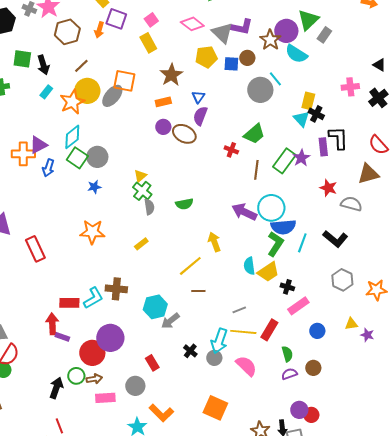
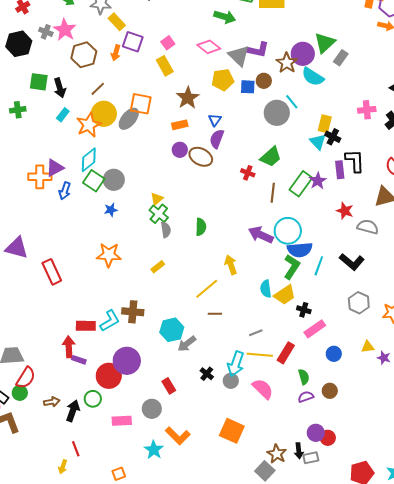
green semicircle: (184, 204) -> (201, 227), turned -78
brown arrow: (94, 379) -> (52, 402), moved

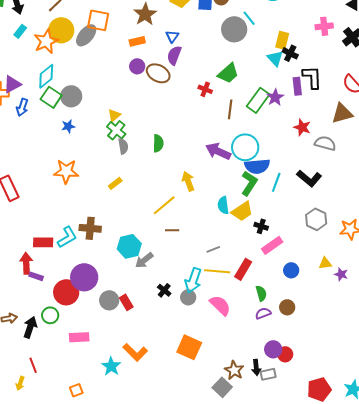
gray circle: (152, 409) -> (109, 300), moved

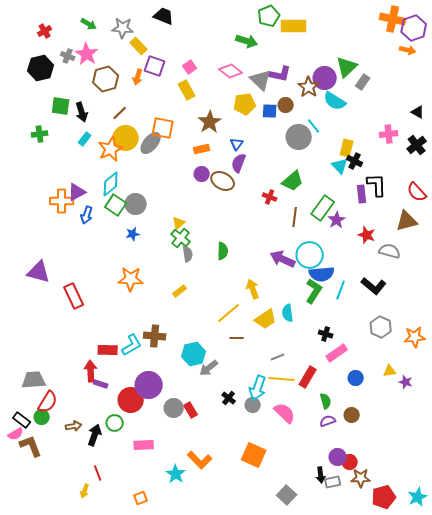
purple star: (275, 97) -> (337, 220), moved
yellow trapezoid: (242, 211) -> (266, 319), moved
brown star: (234, 370) -> (361, 478), moved, turned -30

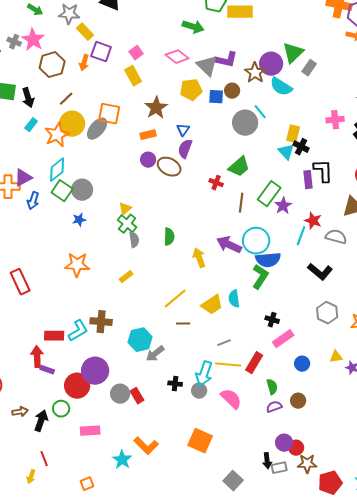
yellow arrow: (253, 289) -> (199, 258), moved
cyan line: (341, 290) -> (301, 236), moved
black cross: (229, 398) -> (175, 384), turned -32

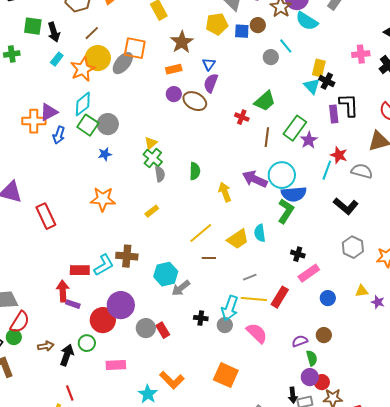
gray circle: (245, 123) -> (271, 57), size x0.6
green semicircle: (272, 387) -> (312, 358), moved

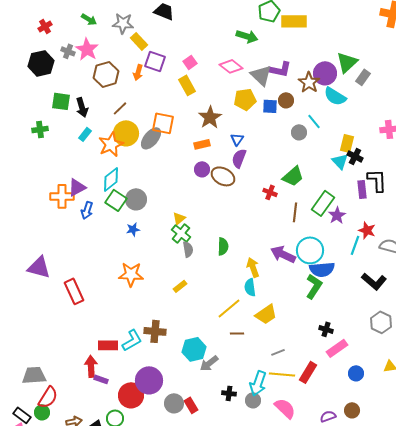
cyan semicircle: (260, 233) -> (250, 287), moved

